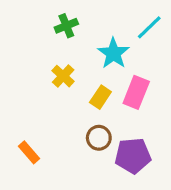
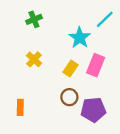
green cross: (66, 26) -> (34, 19), moved
yellow cross: (63, 76) -> (34, 59), moved
orange rectangle: (29, 152) -> (20, 107), turned 42

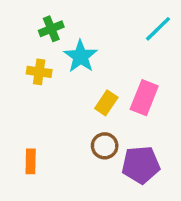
cyan star: (80, 38) -> (81, 56), moved
yellow cross: (34, 59) -> (39, 72), moved, turned -35

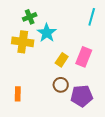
cyan line: (158, 29) -> (92, 17), turned -30
yellow cross: (39, 72) -> (23, 42), size x1.5

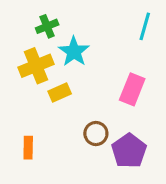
yellow cross: (23, 42) -> (36, 66), turned -30
yellow rectangle: (62, 60) -> (60, 93), moved, turned 32
purple pentagon: (82, 96) -> (129, 151), turned -30

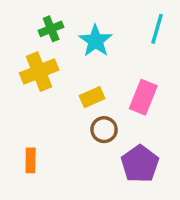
cyan star: (74, 52) -> (95, 41), moved
yellow rectangle: (60, 93) -> (92, 97), moved
brown circle: (96, 134) -> (104, 130), moved

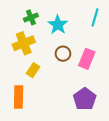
yellow rectangle: (92, 97) -> (33, 70), moved, turned -32
brown circle: (104, 130) -> (63, 54), moved
orange rectangle: (31, 160) -> (19, 97), size x1.5

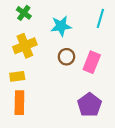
green cross: (31, 17) -> (24, 13), moved, turned -32
cyan star: (58, 25) -> (61, 26), turned 30
yellow rectangle: (33, 70) -> (17, 76), moved, turned 48

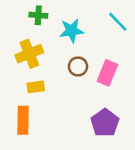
green cross: (24, 13) -> (38, 15), moved, turned -32
cyan line: (100, 18) -> (118, 22), turned -60
yellow rectangle: (17, 76) -> (36, 87), moved

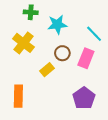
cyan line: (118, 22) -> (94, 34), moved
yellow cross: (29, 54) -> (24, 43), turned -30
yellow rectangle: (36, 87) -> (47, 70), moved, turned -32

